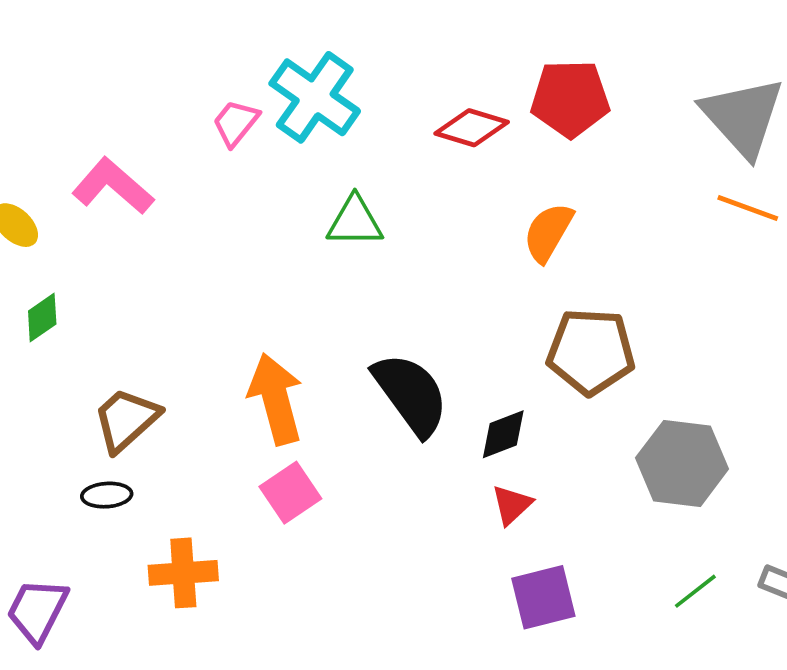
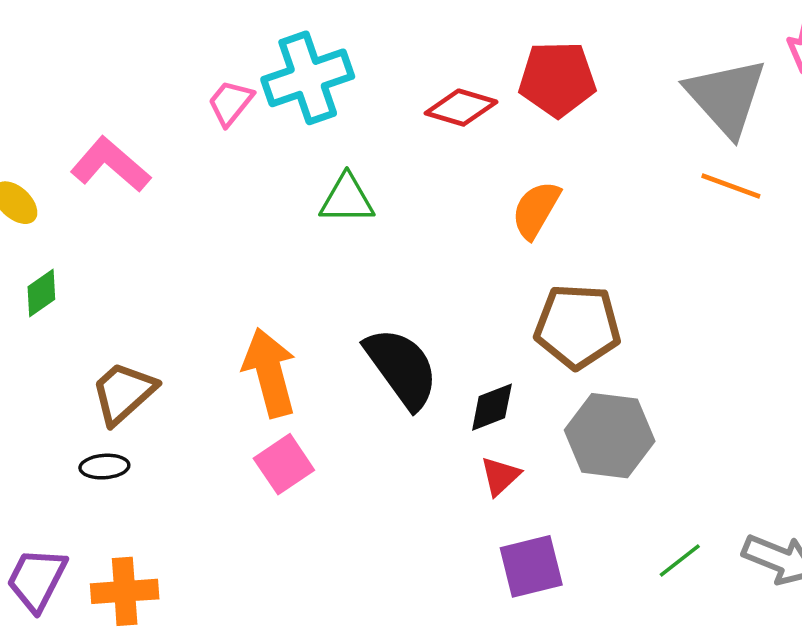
cyan cross: (315, 97) -> (308, 78), turned 36
gray hexagon: (682, 463) -> (610, 436), moved
orange cross: (183, 573) -> (125, 591), moved

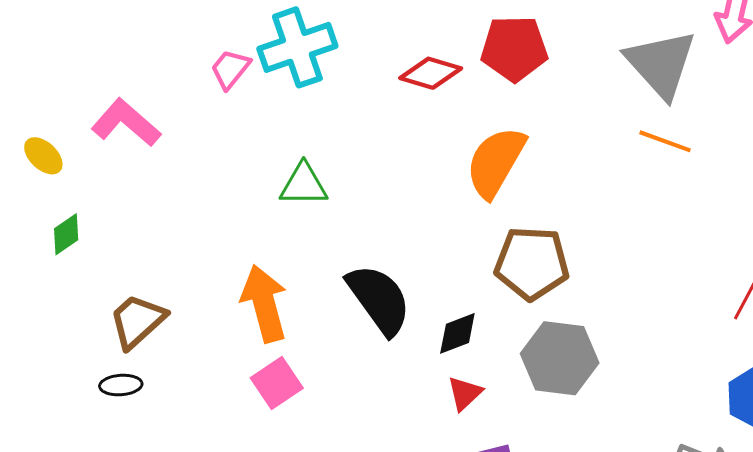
green triangle: (347, 199) -> (304, 185), moved
orange semicircle: (536, 210) -> (496, 162), size x1.4

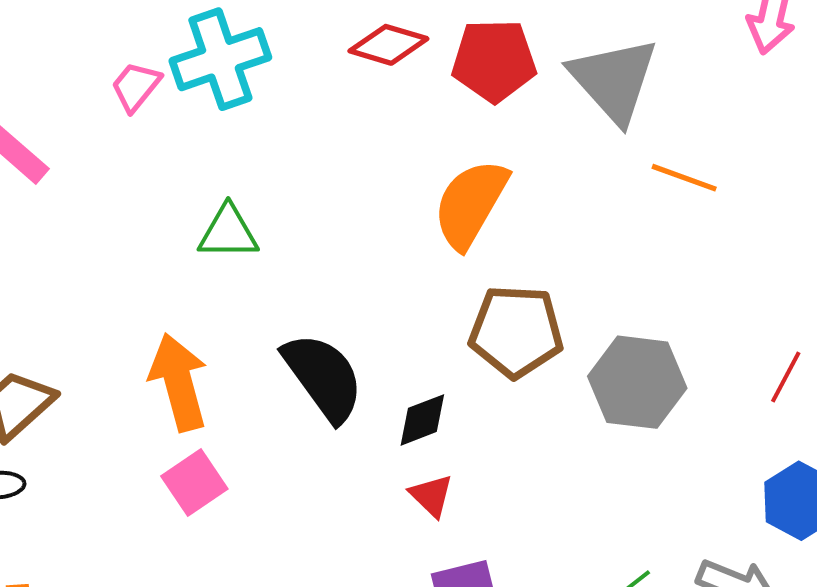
gray triangle: (661, 64) -> (614, 80), moved
red diamond: (431, 73) -> (388, 45), moved
gray hexagon: (560, 358) -> (637, 382), moved
red triangle: (465, 393) -> (431, 496), turned -33

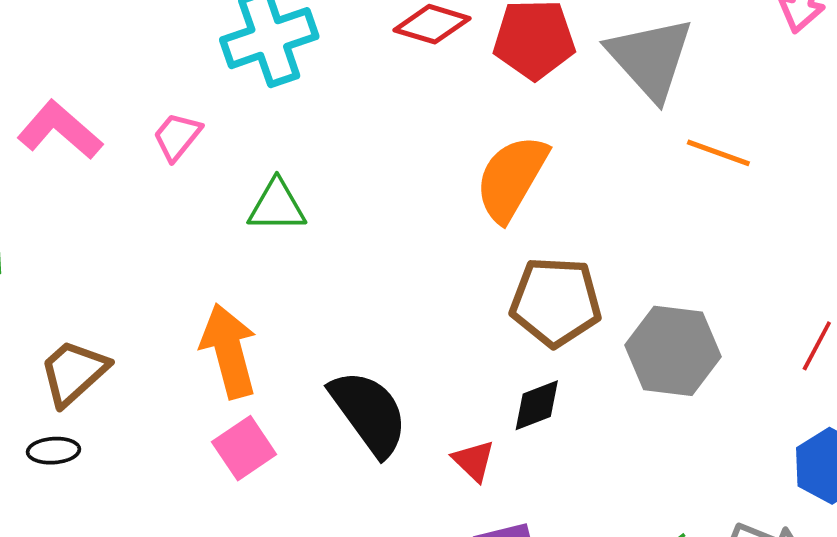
pink trapezoid: (136, 87) -> (177, 136), moved
black semicircle: (323, 377) -> (369, 413), moved
black diamond: (422, 420) -> (537, 405), moved

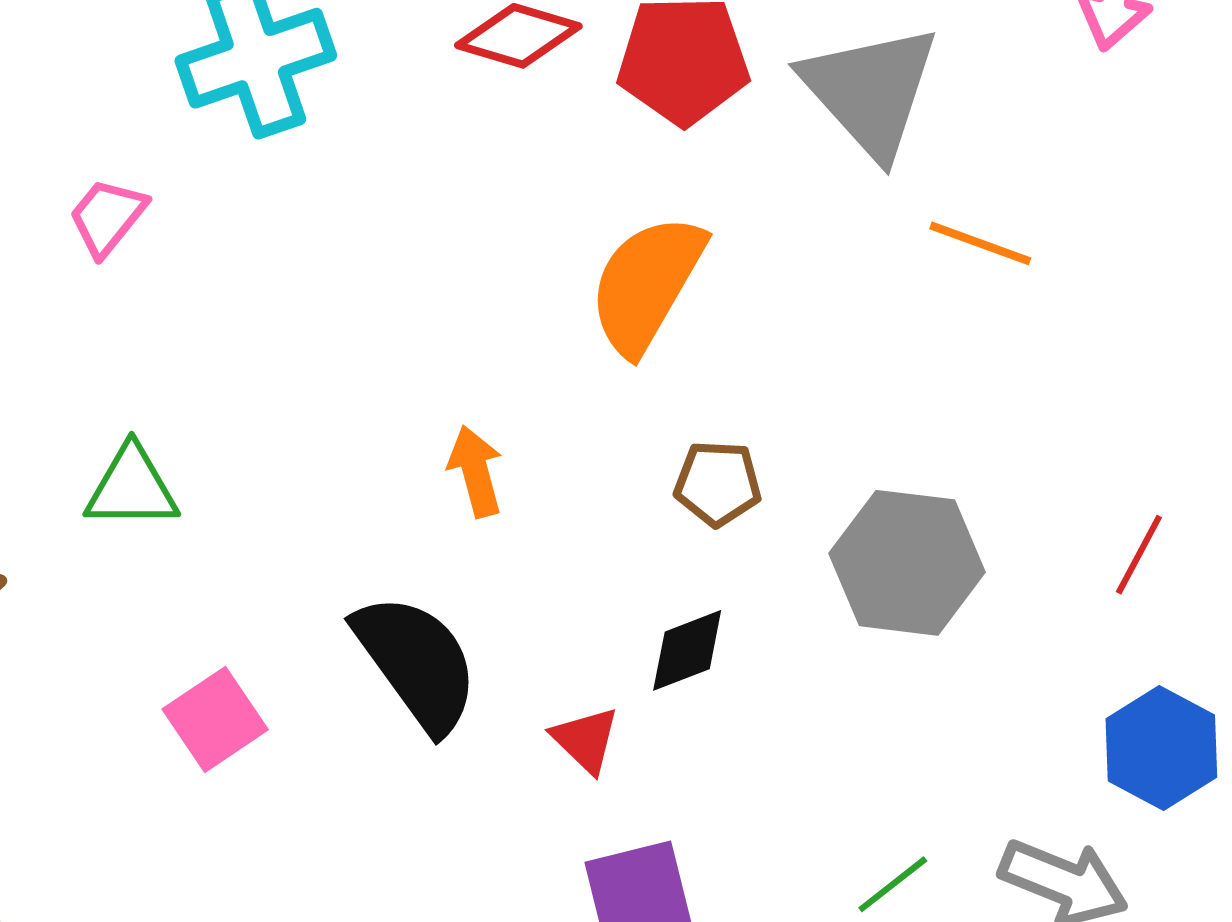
green triangle: (277, 206) -> (132, 488), moved
brown pentagon: (556, 302) -> (718, 483), size x0.6
orange arrow: (229, 351) -> (476, 471), moved, size x0.6

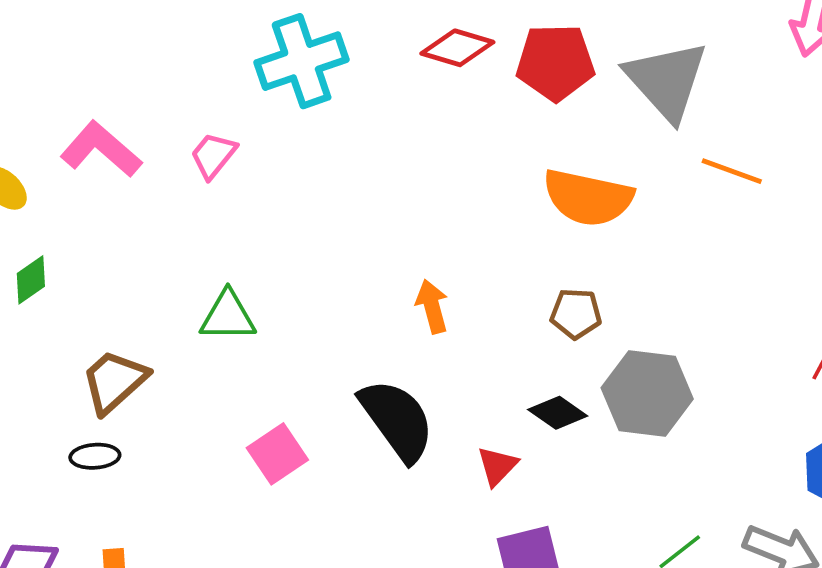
orange semicircle: (647, 284) -> (588, 198), moved, turned -108
gray hexagon: (907, 563) -> (647, 393), moved
black diamond: (687, 650) -> (558, 413), turned 56
red triangle: (585, 740) -> (497, 466), turned 30

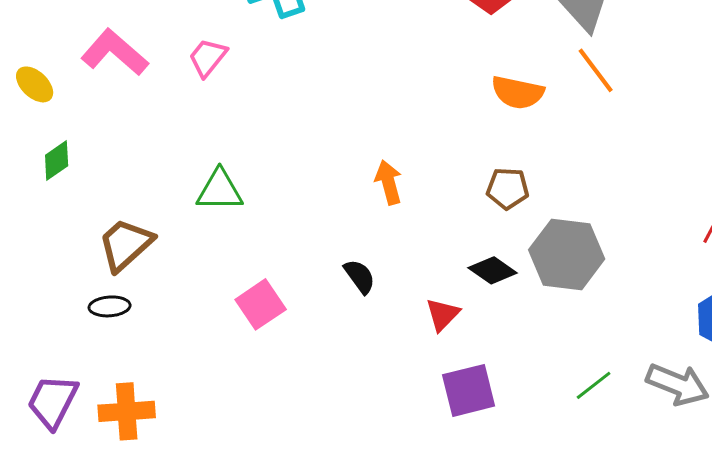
orange line: (732, 171) -> (596, 70), moved, turned 33
orange semicircle: (588, 198) -> (518, 92), size x0.7
black semicircle: (397, 420) -> (360, 276), size x0.5

